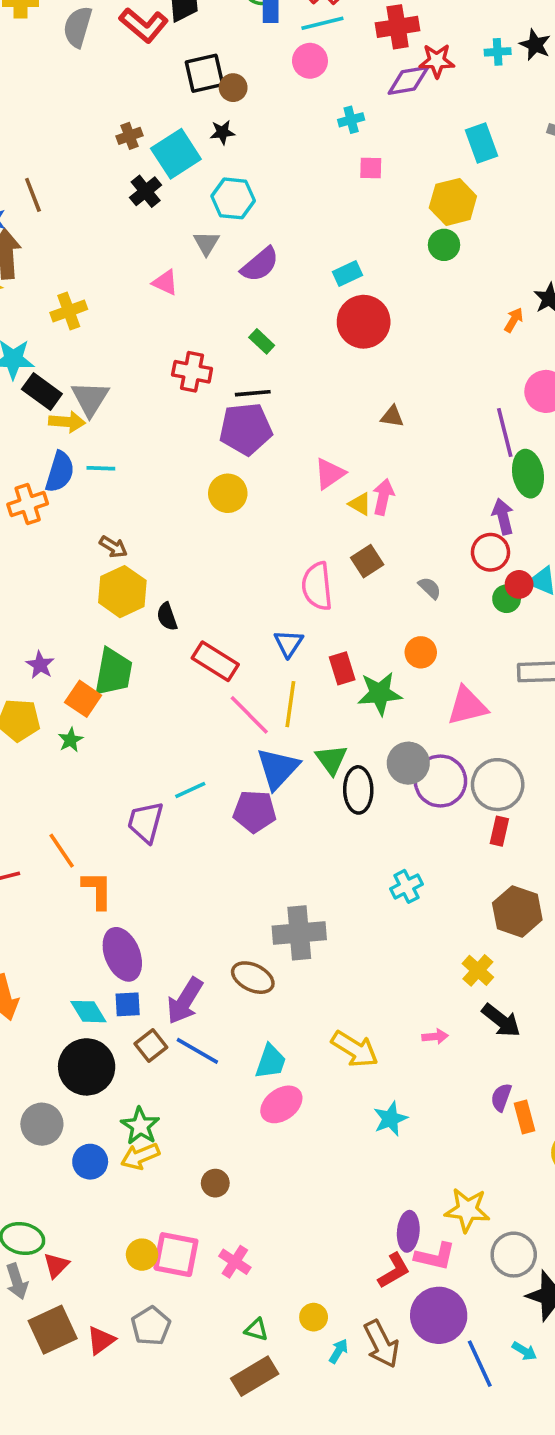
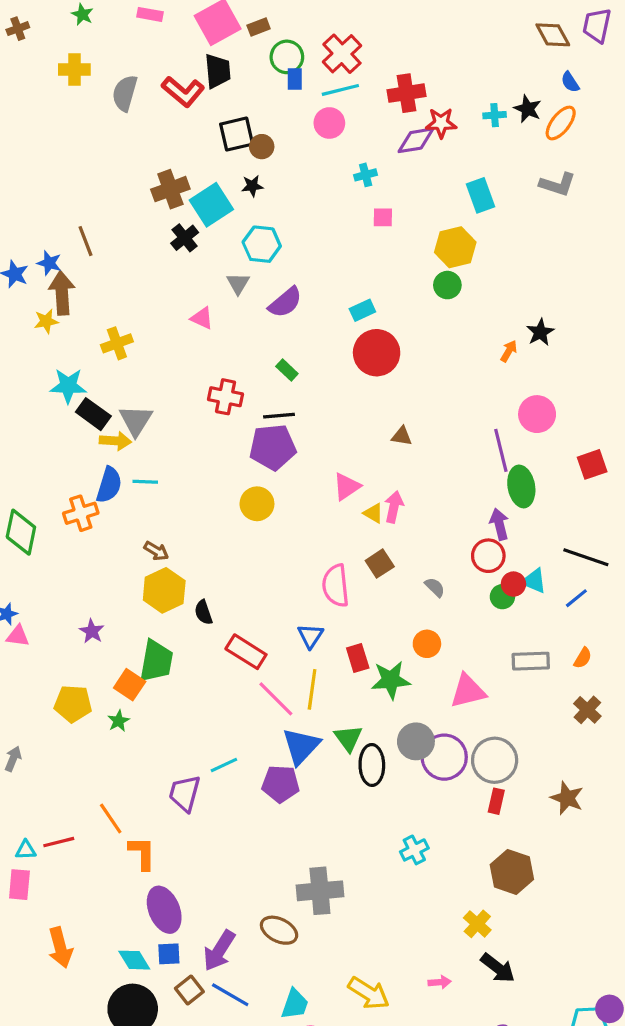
brown cross: (129, 136) -> (170, 189), size x1.6
purple star: (40, 665) -> (92, 631), moved

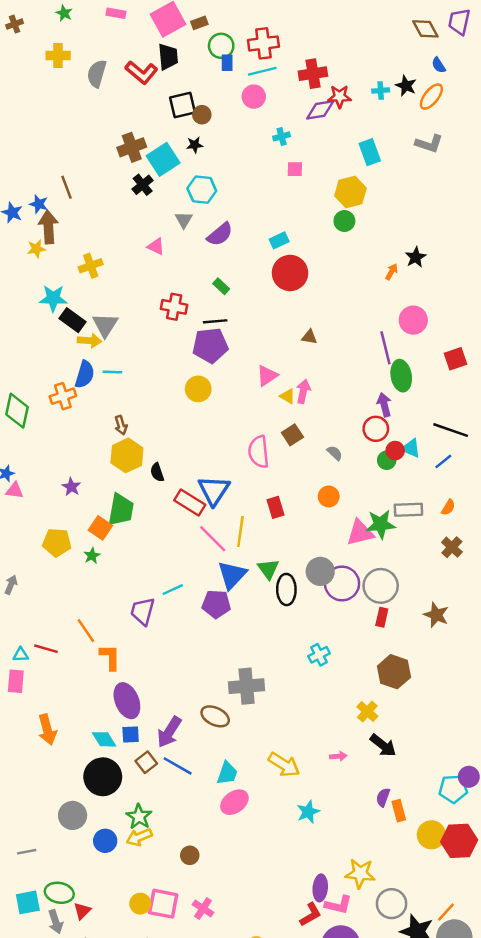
red cross: (342, 54) -> (263, 43), turned 36
brown arrow: (156, 551) -> (121, 425), turned 42
blue triangle: (310, 636) -> (214, 490), moved, size x1.6
green star: (391, 680) -> (381, 524), moved
red line: (59, 842) -> (46, 649), turned 30

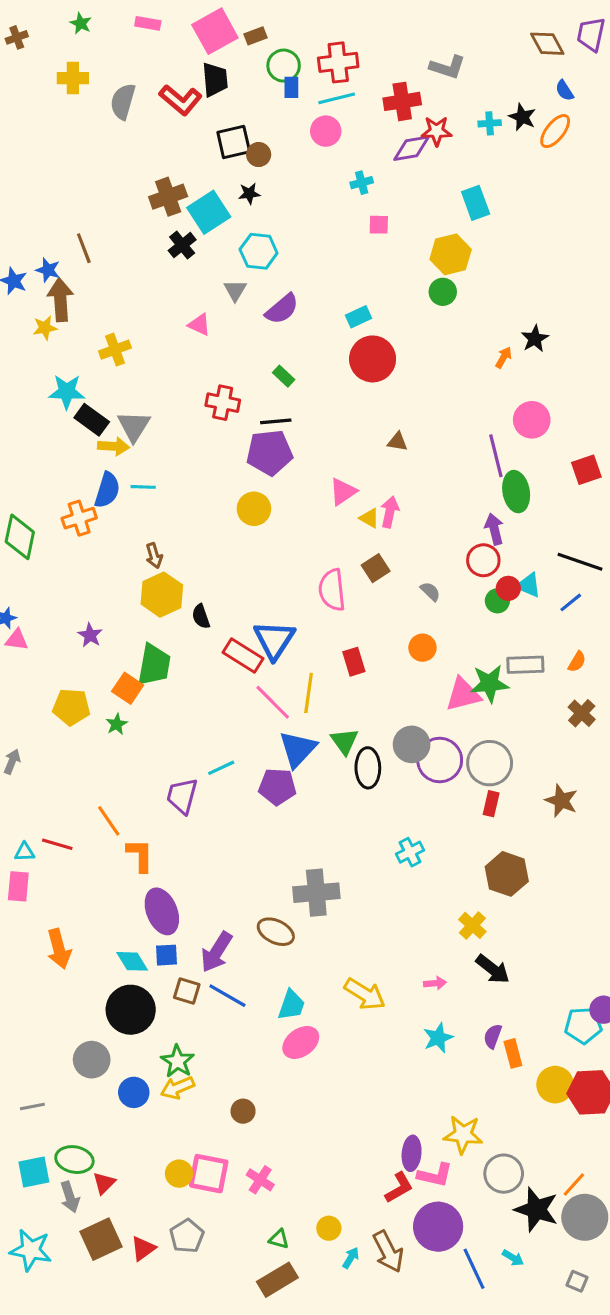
gray L-shape: (429, 144) -> (447, 67), moved
brown square: (146, 762) -> (187, 991), turned -35
cyan star: (308, 812) -> (438, 1038), moved

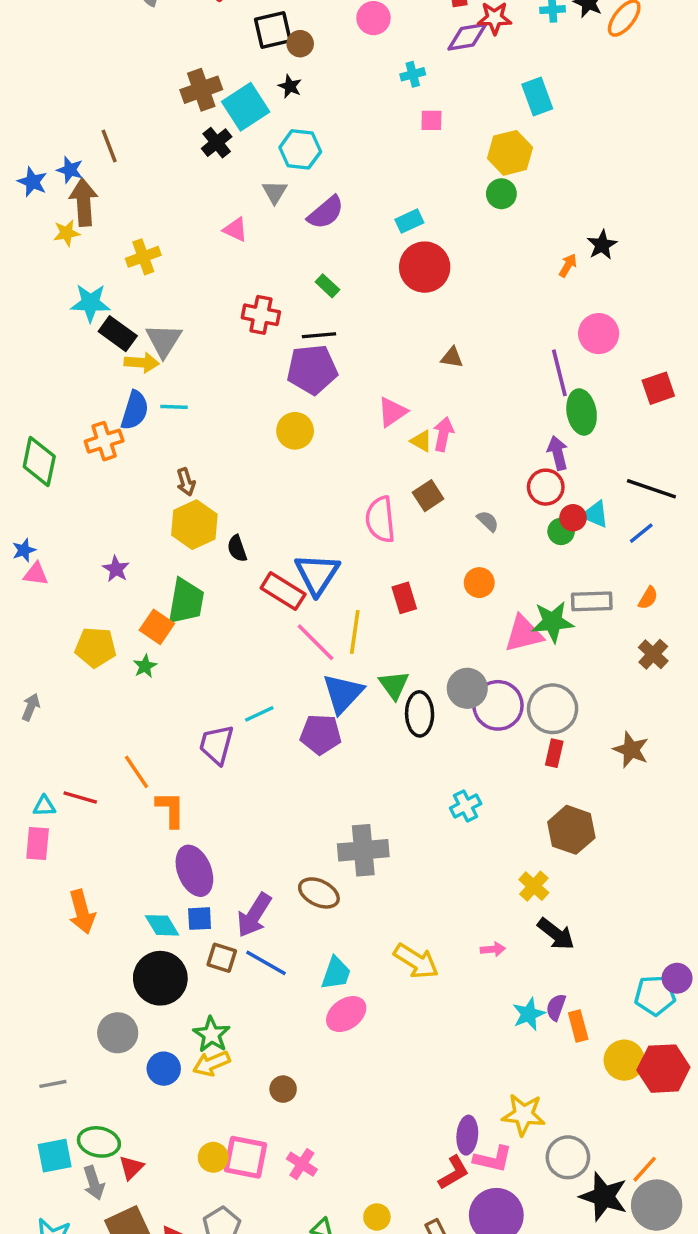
black star: (249, 194) -> (290, 86), turned 30
cyan star: (438, 1038) -> (529, 1014), moved

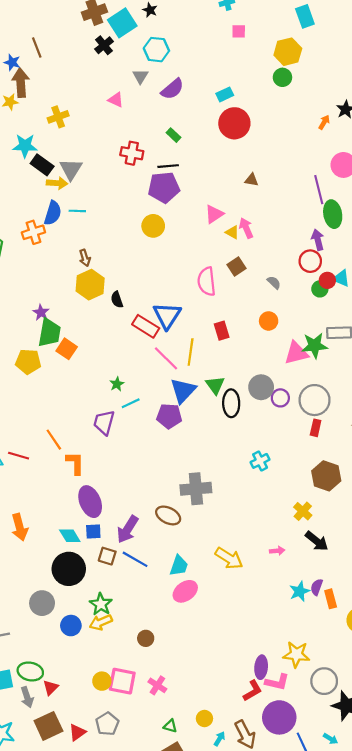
pink arrow: (443, 434) -> (246, 228), turned -36
green trapezoid: (186, 601) -> (50, 333), moved
green star: (145, 666) -> (117, 384), moved
purple circle: (498, 705) -> (280, 398), size x0.6

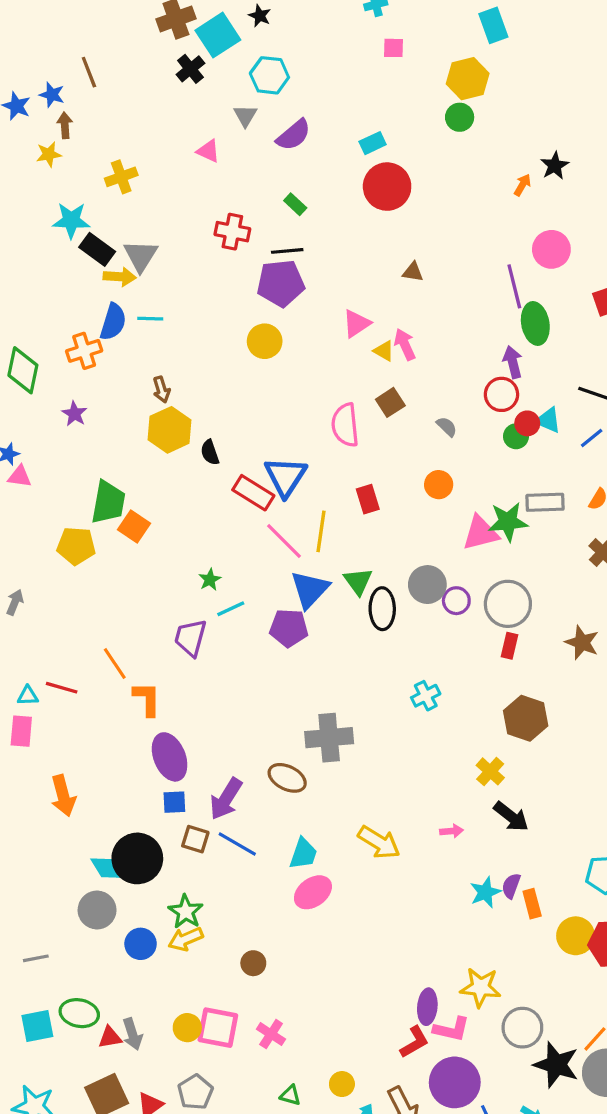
brown arrow: (21, 83) -> (65, 125), size x0.6
purple star: (41, 312) -> (74, 414), moved
cyan diamond: (70, 536) -> (107, 868), moved
red triangle: (51, 688) -> (110, 1037), turned 35
gray arrow: (27, 697) -> (132, 1034), moved

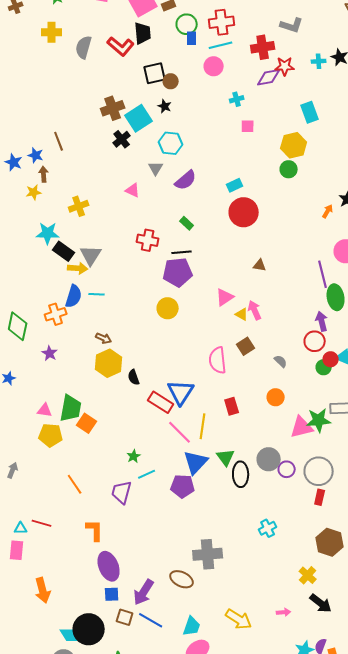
brown arrow: (161, 390) -> (104, 338), turned -49
pink triangle: (20, 477) -> (45, 410), moved
orange line: (115, 663) -> (75, 484), moved

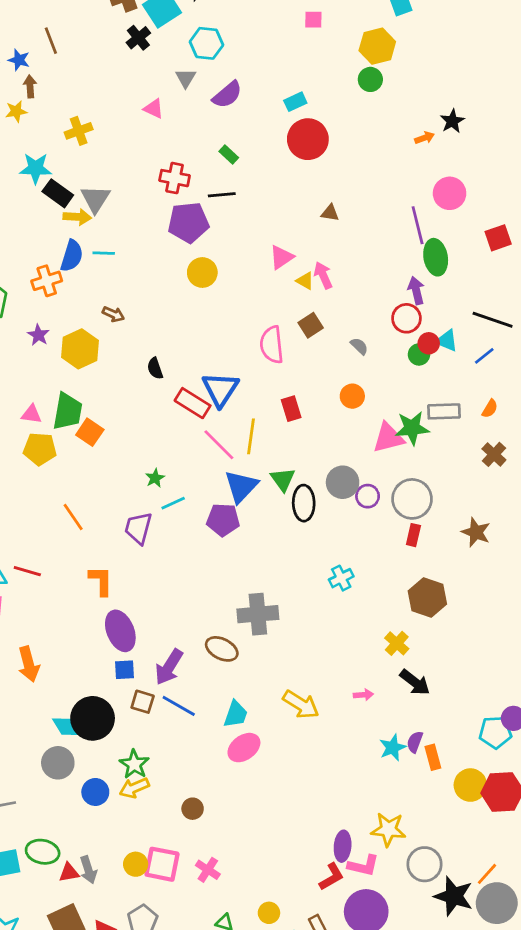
orange arrow: (328, 211) -> (425, 138), turned 40
purple pentagon: (178, 272) -> (188, 222), moved
yellow hexagon: (109, 363) -> (80, 349), moved

